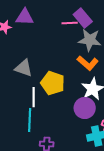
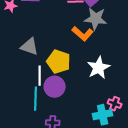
orange L-shape: (88, 63) -> (83, 34), moved
purple circle: (85, 108) -> (55, 87), moved

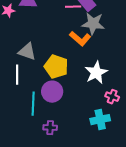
white line: (40, 76) -> (17, 75), moved
pink cross: (115, 104) -> (112, 97), moved

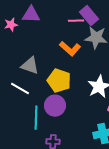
orange L-shape: (80, 39) -> (70, 49), moved
white line: (17, 75) -> (20, 89), turned -60

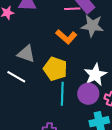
purple circle: (55, 106) -> (88, 94), moved
cyan line: (36, 118) -> (62, 94), moved

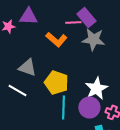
orange L-shape: (66, 37) -> (56, 39), moved

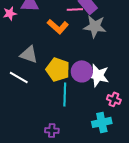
white star: (96, 88) -> (98, 75), turned -30
purple circle: (89, 107) -> (82, 71), moved

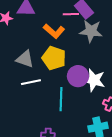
yellow pentagon: (58, 69) -> (54, 58), moved
white line: (19, 77) -> (31, 82), moved, turned -42

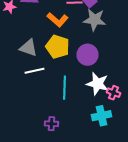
purple circle: (78, 76) -> (88, 55), moved
white star: (94, 80) -> (98, 84), moved

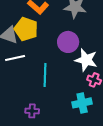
yellow pentagon: (58, 47) -> (26, 29), moved
white star: (98, 84) -> (86, 60), moved

